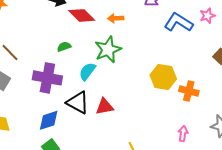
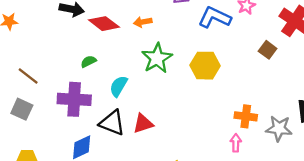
green star: (108, 50) -> (157, 58), moved
yellow hexagon: (163, 77) -> (205, 66), moved
orange cross: (189, 91) -> (246, 116), moved

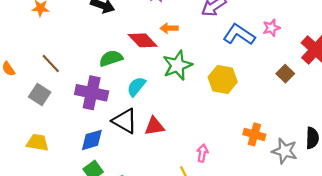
red diamond: (104, 24) -> (143, 40), moved
green semicircle: (88, 61) -> (111, 58), size x1.5
pink arrow: (236, 143) -> (202, 153), moved

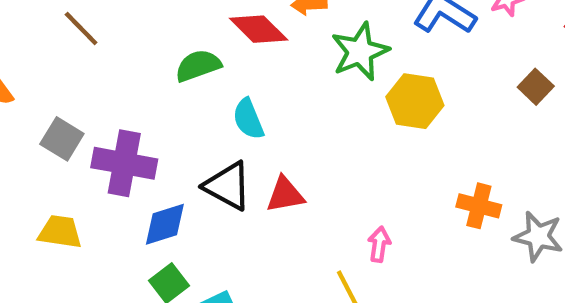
brown line: (51, 63) -> (81, 28), moved
green star: (177, 65) -> (360, 52), moved
cyan semicircle: (136, 87) -> (248, 119), turned -60
purple cross: (92, 93) -> (124, 163), moved

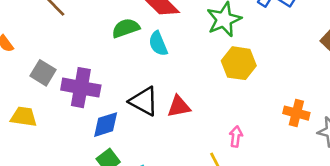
yellow hexagon: (415, 101) -> (239, 63), moved
cyan semicircle: (248, 119) -> (158, 44), moved
yellow trapezoid: (60, 232) -> (24, 117), moved

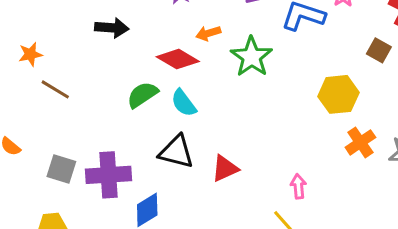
yellow hexagon: (239, 63) -> (338, 94), moved
black triangle: (144, 101) -> (176, 152), moved
orange cross: (296, 113) -> (360, 142), turned -35

